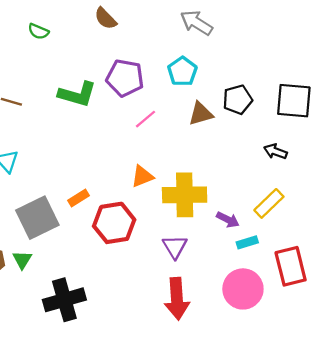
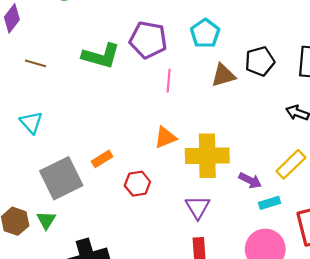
pink line: (146, 119) -> (169, 81), turned -45
red hexagon: (114, 223) -> (137, 184), size x0.6

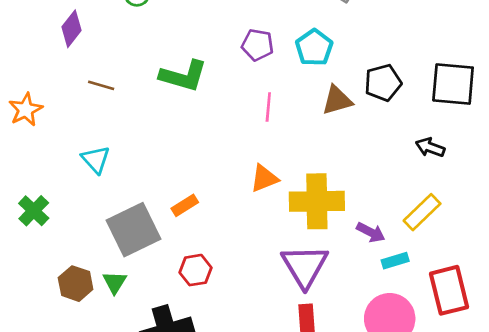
purple pentagon: (148, 40) -> (258, 45), moved, size x0.7
red hexagon: (137, 184) -> (196, 270), moved
purple triangle: (198, 207) -> (305, 266), size x1.5

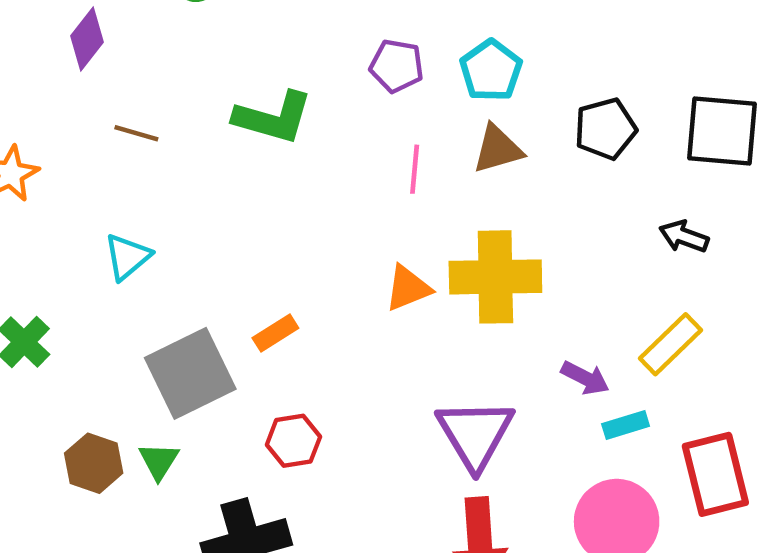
brown triangle: (337, 100) -> (498, 149), moved
cyan triangle: (96, 160) -> (127, 257), turned 32
yellow cross: (317, 201) -> (495, 277), moved

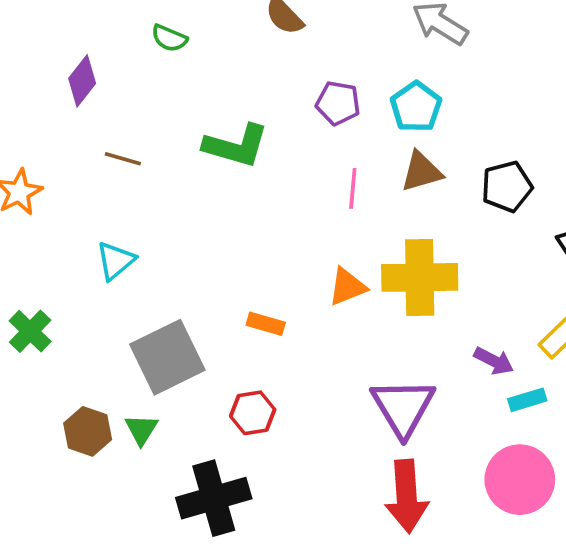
black pentagon: (605, 129) -> (507, 187), moved
orange rectangle: (275, 333) -> (266, 324), moved, turned 48

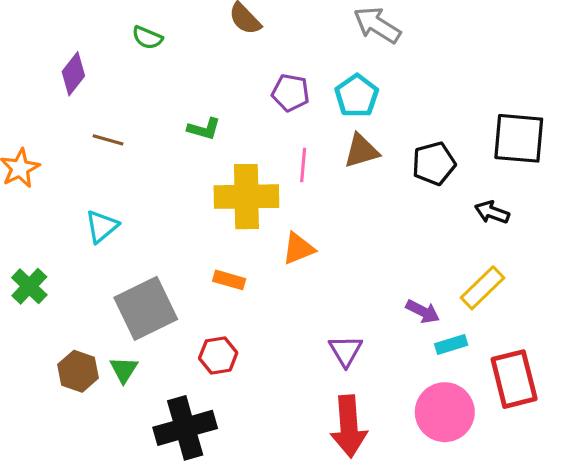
green L-shape: (236, 146) -> (204, 129), size x0.6
yellow cross: (420, 277) -> (246, 197), moved
purple triangle: (403, 407) -> (346, 351), size x0.6

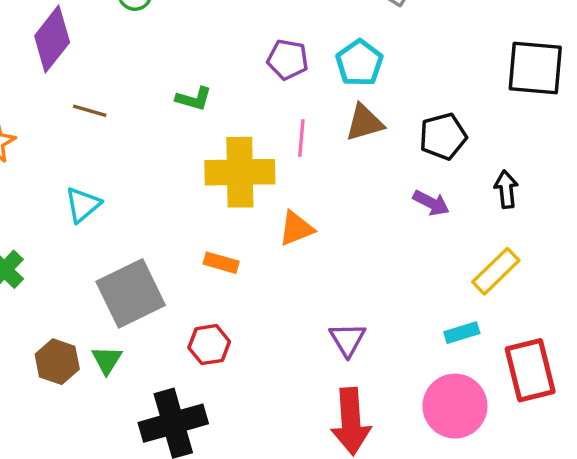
purple diamond: (73, 74) -> (52, 39), size x1.4
black square: (519, 138) -> (535, 68), moved
black arrow: (492, 212) -> (506, 189), turned 64
purple arrow: (423, 311) -> (431, 203), moved

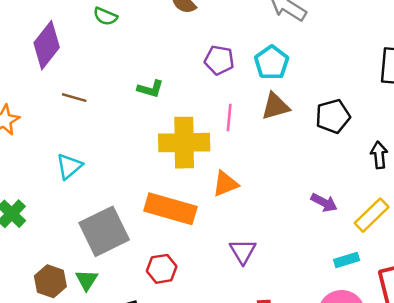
purple arrow: (431, 203) -> (324, 203), moved
orange rectangle: (221, 263) -> (170, 209), size x2.0
purple triangle: (347, 339) -> (243, 251), moved

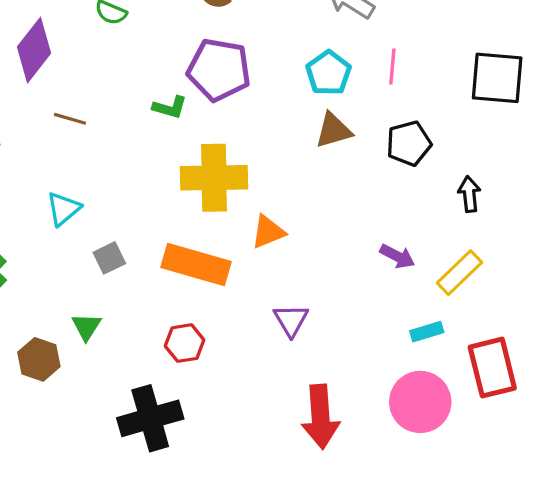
purple pentagon: (219, 60) -> (219, 70), moved, size x1.6
pink line: (229, 118) -> (392, 66), moved
gray square: (104, 231) -> (109, 258), moved, size x0.5
green triangle: (87, 280) -> (86, 327), moved

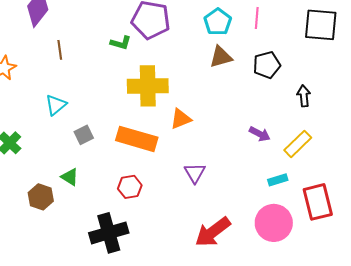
brown line: (70, 119) -> (60, 50), turned 66
green triangle: (86, 327) -> (70, 177), turned -30
red arrow: (320, 417) -> (213, 232), turned 57

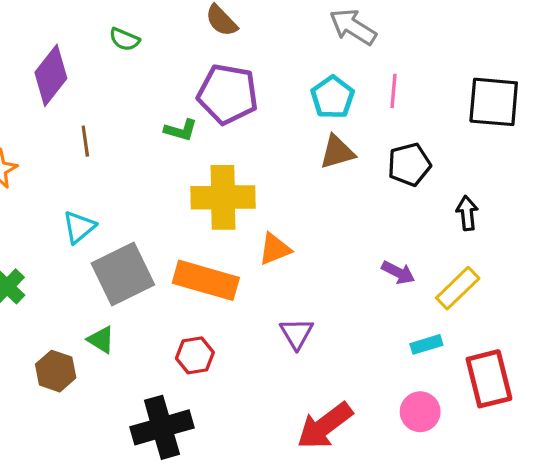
gray square: (84, 135) -> (123, 274), size x2.0
pink circle: (274, 223) -> (420, 412), size x0.7

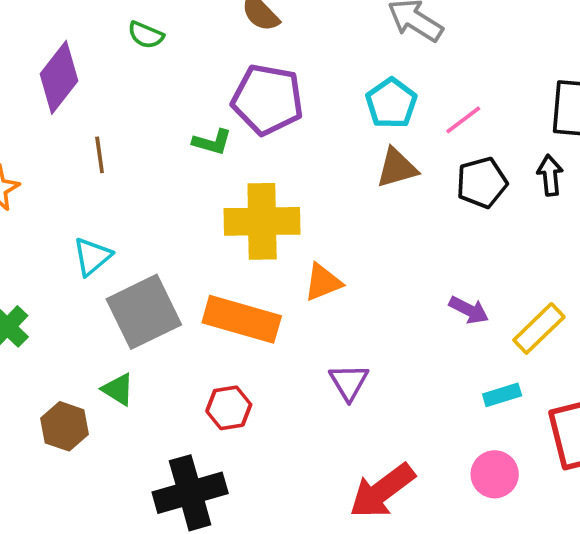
pink line: (394, 91) -> (463, 120), moved, turned 48
black arrow: (467, 213) -> (550, 175), moved

